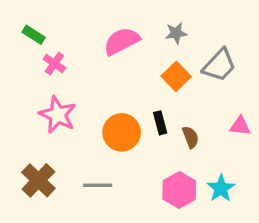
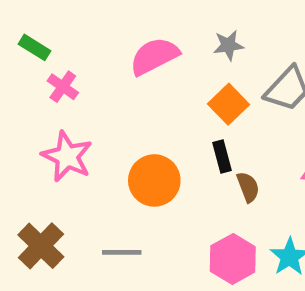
black rectangle: (160, 123) -> (222, 156), moved

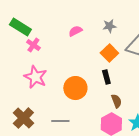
green rectangle: (34, 47) -> (20, 27), size x1.5
pink semicircle: (154, 56) -> (75, 31), size x0.6
brown semicircle: (248, 187) -> (116, 101), moved

